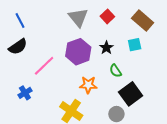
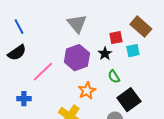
red square: (107, 16) -> (116, 38), moved, turned 32
orange star: (88, 85) -> (87, 91), turned -30
blue cross: (25, 93) -> (24, 99), turned 32

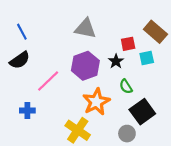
gray triangle: (77, 24) -> (85, 28), turned -40
orange star: (87, 91) -> (96, 102), size x1.4

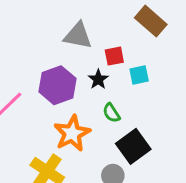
gray triangle: (85, 28) -> (78, 36), moved
brown rectangle: (155, 32) -> (151, 21), moved

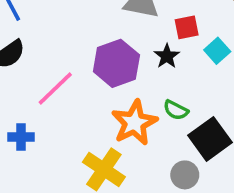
cyan square: (139, 75) -> (217, 51), turned -30
green semicircle: (111, 113) -> (176, 110), moved, turned -30

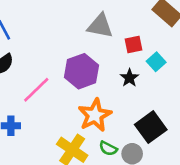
black star: (167, 56) -> (129, 78), moved
green semicircle: (176, 110) -> (108, 148), moved

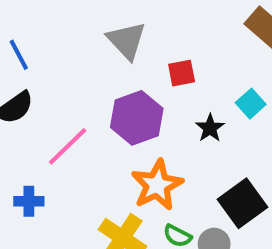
gray triangle: (100, 26) -> (127, 40), moved, turned 36
red square: (133, 44) -> (182, 73), moved

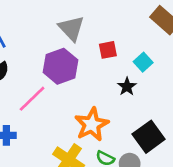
cyan square: (251, 104) -> (143, 62), moved
purple hexagon: (137, 118) -> (61, 66), moved

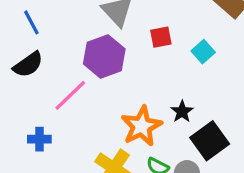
black star: (127, 87) -> (182, 112), moved

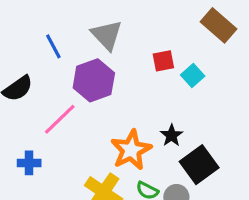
blue line: (31, 22) -> (53, 46), moved
red square: (161, 37) -> (163, 61), moved

